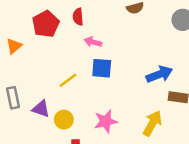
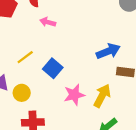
blue square: (102, 68) -> (53, 68), moved, turned 36
pink star: (106, 121) -> (74, 95), moved

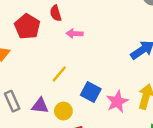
blue square: (53, 68) -> (91, 92), moved

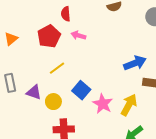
red pentagon: (27, 26) -> (49, 36), moved
pink star: (117, 102) -> (103, 104), turned -30

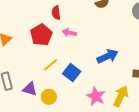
blue arrow: (135, 63) -> (107, 56), moved
blue square: (81, 90) -> (72, 73), moved

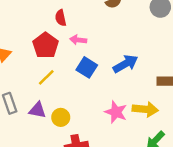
yellow line: (51, 65) -> (46, 77), moved
blue square: (72, 73) -> (87, 67), moved
yellow arrow: (121, 96) -> (145, 109), turned 75

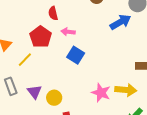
blue arrow: (125, 64) -> (120, 22), moved
yellow line: (46, 77) -> (25, 60), moved
purple triangle: (38, 110) -> (34, 92), turned 42

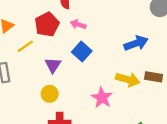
blue arrow: (120, 22) -> (136, 43), moved
yellow arrow: (126, 90) -> (128, 79), moved
purple triangle: (34, 92) -> (53, 65), moved

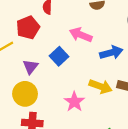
pink arrow: (78, 24) -> (81, 35), moved, size x1.5
yellow circle: (50, 94) -> (25, 94), size x1.5

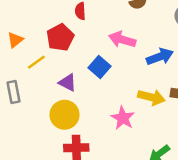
purple triangle: (30, 67) -> (68, 83), turned -35

